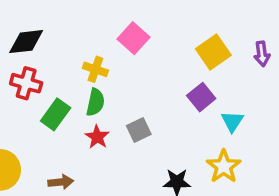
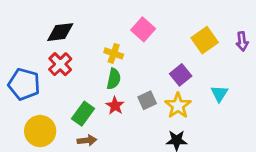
red cross: (26, 83) -> (60, 64), turned 30
purple square: (201, 97) -> (181, 75), moved
green rectangle: (56, 114) -> (83, 114), moved
yellow star: (224, 166) -> (178, 106), moved

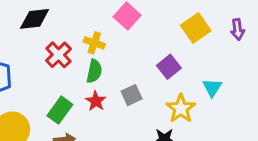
red cross: (60, 64) -> (58, 55), moved
yellow star: (178, 106) -> (181, 109), moved

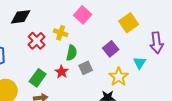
purple arrow: (238, 29) -> (157, 43), moved, size x1.5
green semicircle: (94, 71) -> (72, 53), moved

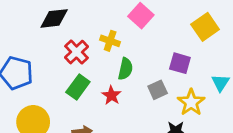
purple square: (111, 49) -> (180, 63), turned -35
gray square: (86, 68) -> (158, 90), moved
green rectangle: (38, 78) -> (78, 87), moved

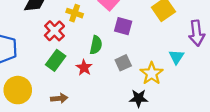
yellow cross: (110, 41) -> (75, 13), moved
purple square: (180, 63) -> (123, 26), moved

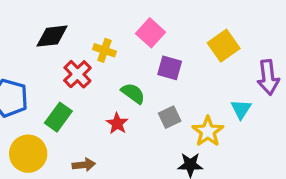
green semicircle: (96, 45) -> (133, 93), turned -66
green rectangle: (56, 60) -> (58, 117), moved

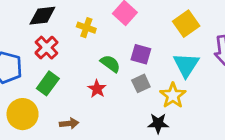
purple square: (170, 68) -> (141, 54), moved
red cross: (77, 74) -> (46, 48), moved
cyan triangle: (241, 109) -> (186, 65), moved, size x1.5

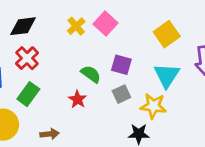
yellow cross: (86, 28) -> (76, 26), moved, turned 30
yellow star: (173, 95) -> (153, 106), turned -30

